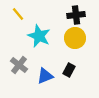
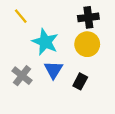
blue triangle: (45, 76) -> (53, 70), moved, turned -36

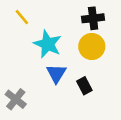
gray cross: (22, 76) -> (16, 99), moved
black rectangle: (80, 81) -> (84, 86), turned -56

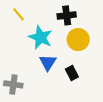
black cross: (93, 18) -> (67, 15), moved
gray cross: (16, 99) -> (13, 84), turned -30

